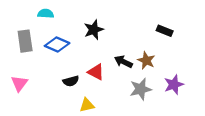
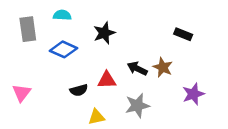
cyan semicircle: (46, 14) -> (62, 15), moved
gray rectangle: (25, 41) -> (28, 29), moved
red triangle: (96, 72) -> (107, 80), turned -30
gray star: (141, 89) -> (137, 105), moved

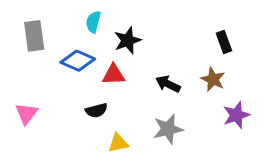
cyan semicircle: (62, 15) -> (93, 22), moved, turned -78
black rectangle: (183, 34) -> (224, 42), turned 48
brown star: (163, 67) -> (213, 79), moved
red triangle: (107, 80) -> (114, 75), moved

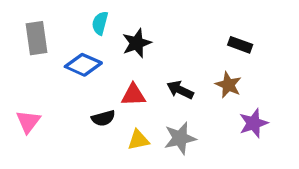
black rectangle: (224, 42) -> (240, 45), turned -50
red triangle: (114, 75) -> (133, 95), moved
yellow triangle: (118, 143) -> (138, 140), moved

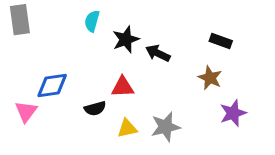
gray rectangle: (37, 38) -> (20, 20), moved
blue diamond: (83, 65) -> (52, 85), moved, turned -32
black arrow: (180, 90) -> (158, 53), moved

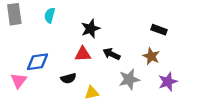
cyan semicircle: (92, 21) -> (50, 15), moved
black arrow: (158, 53) -> (111, 54), moved
red triangle: (123, 87) -> (83, 54), moved
gray star: (166, 127) -> (129, 79), moved

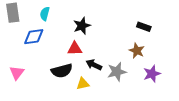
black arrow: (111, 54) -> (94, 65), moved
blue diamond: (37, 62) -> (34, 37), moved
black semicircle: (68, 78) -> (62, 71), size x1.5

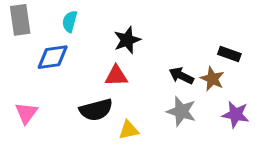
black rectangle: (144, 27) -> (229, 54), moved
black arrow: (94, 65) -> (181, 76), moved
gray star: (117, 72) -> (181, 111), turned 30
purple star: (152, 74) -> (236, 114), turned 30

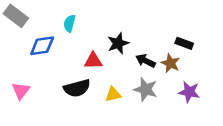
gray rectangle: (20, 20) -> (16, 16), turned -45
cyan semicircle: (70, 21) -> (69, 23), moved
black star: (127, 40) -> (118, 43), moved
yellow triangle: (129, 130) -> (113, 94), moved

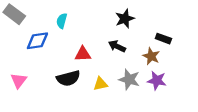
black star: (118, 43) -> (125, 19), moved
black arrow: (146, 61) -> (117, 46), moved
purple star: (189, 92) -> (157, 81), moved

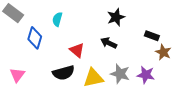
blue diamond: (37, 41) -> (35, 38), turned -65
red triangle: (83, 54) -> (77, 50), turned 42
brown star: (151, 56) -> (163, 52), moved
yellow triangle: (100, 84) -> (93, 78), size x1.5

